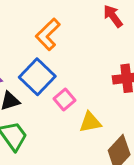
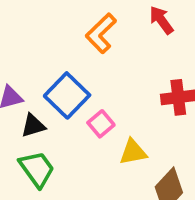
orange L-shape: (48, 34) -> (101, 33), moved

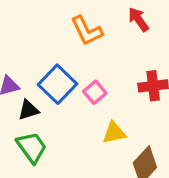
orange L-shape: (101, 33) -> (87, 31), turned -72
pink square: (101, 124) -> (95, 92), moved

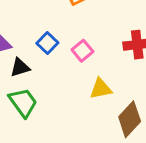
blue square: (58, 84) -> (47, 43), size x0.6

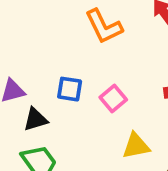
blue square: (47, 43) -> (70, 89), turned -35

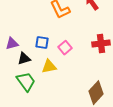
yellow triangle: (136, 146) -> (49, 67), moved

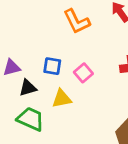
green trapezoid: (26, 82) -> (31, 119), turned -30

